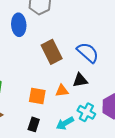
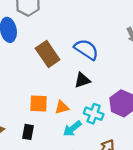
orange triangle: (62, 91) -> (62, 107), moved
black rectangle: (34, 124) -> (28, 132), moved

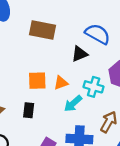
blue semicircle: (86, 49) -> (98, 34), moved
brown rectangle: (48, 54) -> (43, 30), turned -40

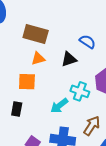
blue semicircle: (98, 34) -> (87, 42), size x0.7
orange triangle: (61, 83) -> (38, 58), moved

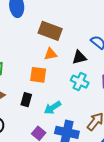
cyan cross: (80, 91) -> (80, 82), moved
cyan arrow: (59, 106) -> (53, 108), moved

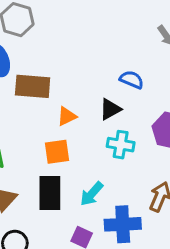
brown rectangle: (50, 31) -> (33, 86), moved
black rectangle: (26, 100) -> (50, 193), size x1.6

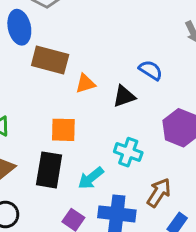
orange triangle: (67, 116) -> (85, 84), moved
cyan cross: (121, 145) -> (128, 152), moved

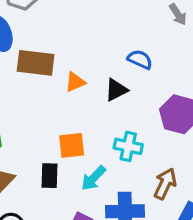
orange square: (63, 130) -> (72, 145), moved
black rectangle: (49, 170) -> (50, 176), size x0.7

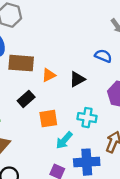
blue semicircle: (140, 59) -> (103, 56), moved
black rectangle: (50, 176) -> (26, 99), moved, turned 49

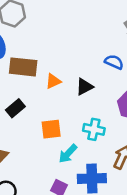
black rectangle: (26, 99) -> (15, 108), moved

